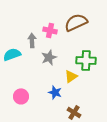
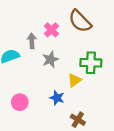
brown semicircle: (76, 22) -> (80, 21), turned -110
pink cross: (50, 30) -> (51, 30), turned 32

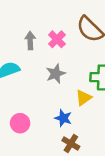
gray arrow: (32, 41) -> (30, 41), moved
brown cross: (78, 120) -> (71, 143), moved

